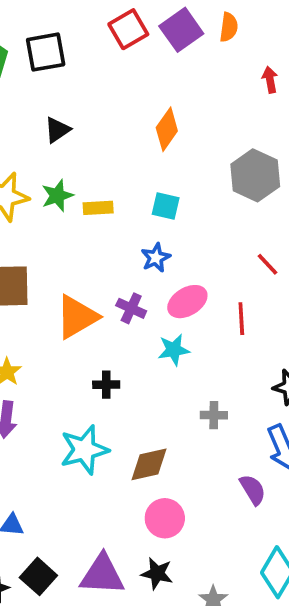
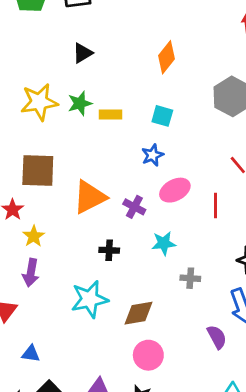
purple cross: (131, 308) -> (134, 207), moved
cyan star: (174, 350) -> (164, 243), moved

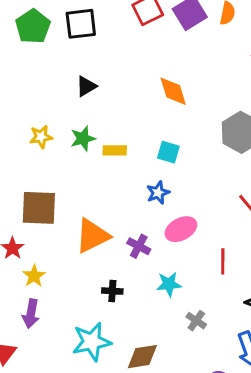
orange diamond: (166, 57) -> (173, 91), turned -56
yellow star: (39, 102) -> (41, 137), size x0.6
red line: (215, 205) -> (223, 261), moved
gray cross: (190, 278) -> (196, 321), turned 30

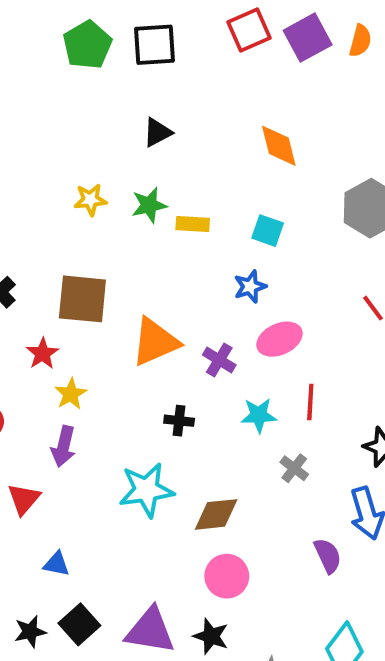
red line: (223, 261) -> (310, 402), moved

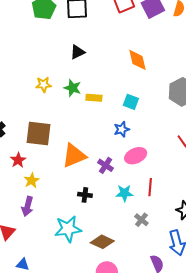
green star: (149, 205) -> (73, 88), turned 30
brown diamond: (216, 514) -> (102, 242), turned 30

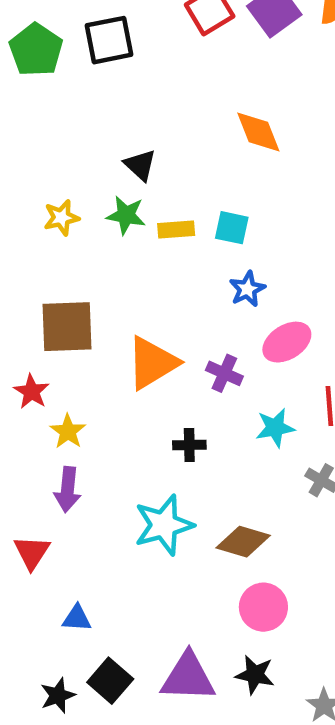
black triangle: (78, 52) -> (140, 165), moved, turned -42
cyan square: (131, 102) -> (232, 228), moved

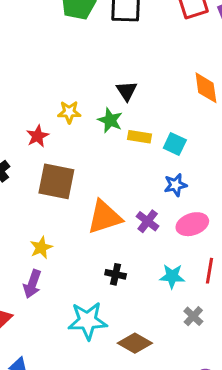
purple cross: (224, 373) -> (148, 221), moved
red star: (31, 392) -> (38, 136), moved

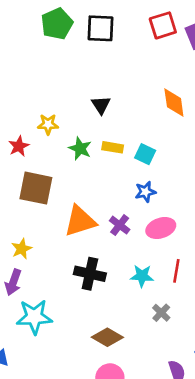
green star: (110, 120) -> (80, 149), moved
black cross: (116, 274) -> (90, 274), size x1.6
cyan star: (88, 321) -> (34, 317), moved

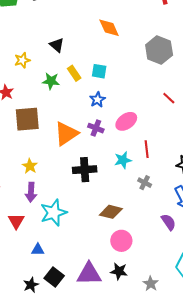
yellow star: (48, 124) -> (22, 60), moved
yellow rectangle: (113, 147) -> (74, 73), turned 63
blue star: (145, 192) -> (97, 100), moved

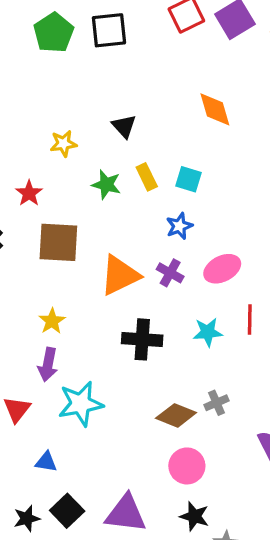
gray cross: (145, 183) -> (216, 403), moved, turned 32
black star: (119, 271) -> (194, 516), moved

